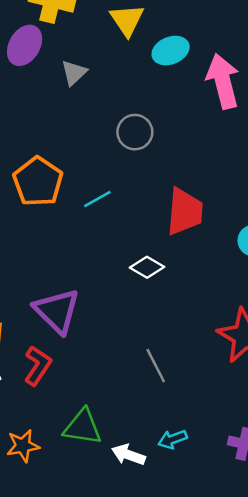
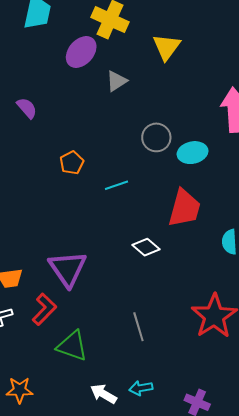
cyan ellipse: (171, 51) -> (193, 153), moved
orange pentagon: (38, 182) -> (72, 163), size x0.6
green triangle: (83, 427) -> (72, 346), moved
orange star: (23, 446) -> (20, 390), moved

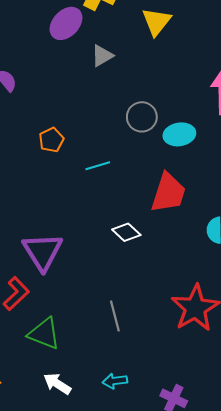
white arrow: (103, 394) -> (57, 384), moved

